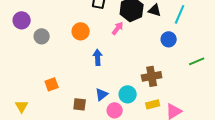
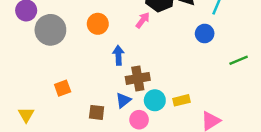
gray circle: (42, 36) -> (50, 30), size x1.6
brown cross: (152, 76) -> (138, 78), moved
yellow rectangle: (153, 104) -> (182, 100), moved

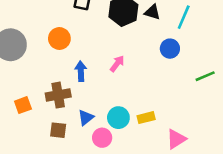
pink arrow: (143, 20) -> (117, 64), moved
brown cross: (138, 78) -> (58, 95), moved

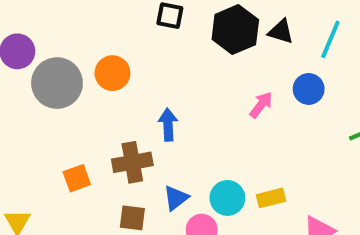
orange circle: (59, 38) -> (112, 73), moved
pink arrow: (117, 64) -> (261, 105), moved

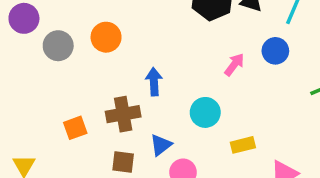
gray circle: (57, 83) -> (58, 46), size x0.7
cyan circle: (227, 198) -> (205, 112), moved

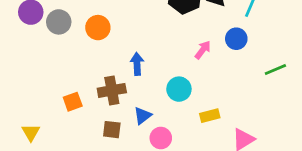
gray circle: (58, 46) -> (59, 22), moved

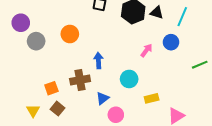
gray circle: (59, 22) -> (36, 41), moved
brown square: (112, 130) -> (58, 109), moved, turned 32
yellow triangle: (31, 132) -> (33, 111), moved

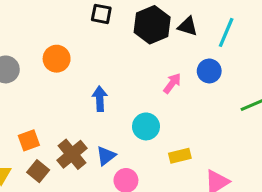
brown cross: (80, 80) -> (72, 154), moved, turned -30

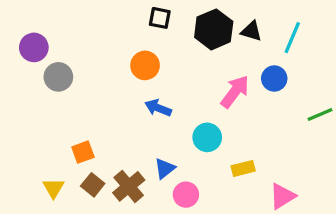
orange circle: (57, 59) -> (145, 65), moved
pink arrow: (172, 83) -> (235, 92), size x1.5
blue arrow: (100, 99) -> (158, 108), turned -65
brown cross: (72, 154) -> (129, 186), moved

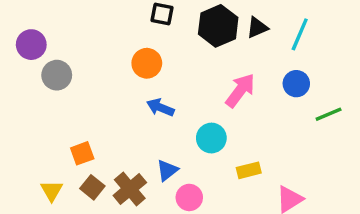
black triangle: (251, 31) -> (257, 28), turned -40
blue circle: (274, 78) -> (296, 84), moved

